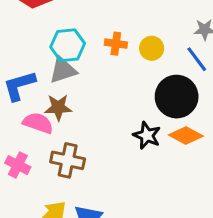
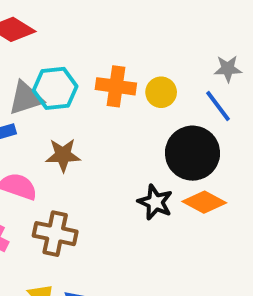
orange cross: (116, 44) -> (116, 86), size x1.4
gray triangle: (63, 70) -> (26, 98), moved
brown star: (58, 107) -> (63, 155), moved

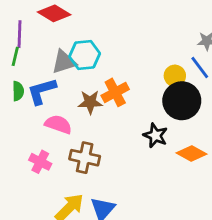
orange cross: (116, 86) -> (115, 92), moved, turned -36
yellow circle: (161, 92) -> (175, 76), moved
orange diamond: (204, 202) -> (191, 153), moved

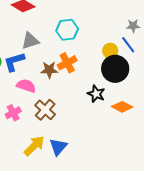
cyan hexagon: (85, 55) -> (67, 30), moved
brown cross: (85, 158) -> (45, 110), turned 30
pink cross: (40, 162) -> (13, 113), turned 35

